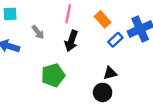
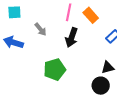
orange rectangle: (103, 19) -> (91, 15), moved

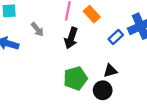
green pentagon: (55, 69) -> (75, 78), moved

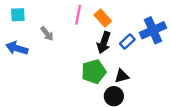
black arrow: (71, 38) -> (104, 43), moved
green pentagon: (75, 78) -> (94, 72), moved

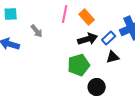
black arrow: (104, 43) -> (88, 39), turned -126
black triangle: (122, 76) -> (113, 57), moved

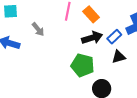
green pentagon: (79, 65) -> (83, 65), turned 30

